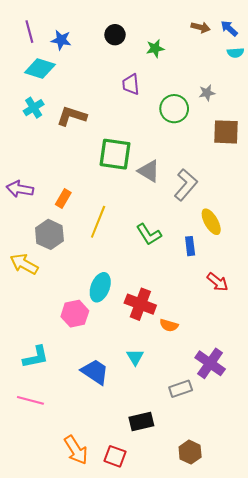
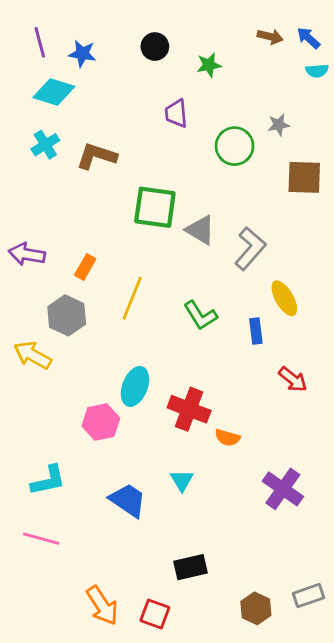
gray rectangle: (181, 389) -> (308, 596), moved

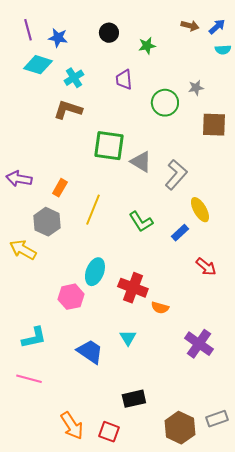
blue arrow: (308, 38) -> (217, 27), turned 96
cyan cross: (45, 145) -> (74, 78), moved
blue rectangle: (256, 331) -> (180, 233), turned 54
brown hexagon: (256, 608) -> (180, 428), size x1.4

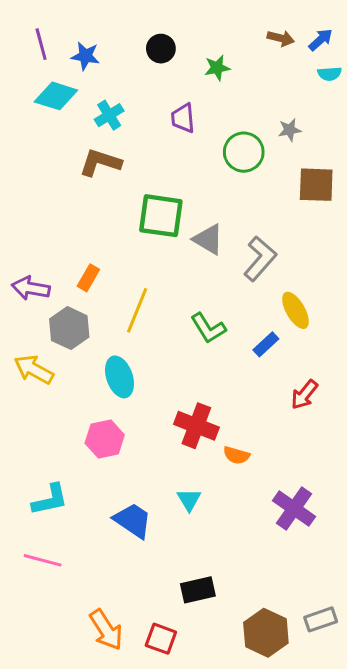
purple arrow: (19, 179) -> (31, 288), moved
red arrow: (206, 267) -> (304, 395), turned 90
cyan ellipse: (95, 272) -> (119, 377), moved, turned -40

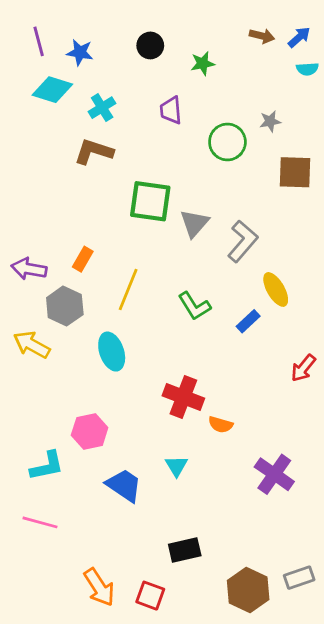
gray triangle: (208, 239) -> (194, 223), turned 40
red arrow: (304, 395) -> (303, 368), moved
pink hexagon: (105, 439) -> (90, 431), moved

